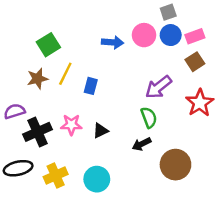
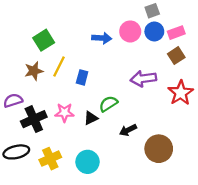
purple arrow: (159, 87) -> (143, 79), turned 30
green semicircle: (149, 117) -> (108, 104), moved, turned -102

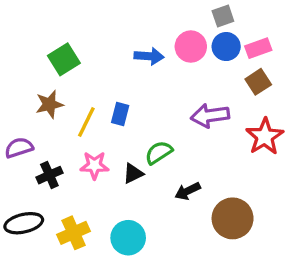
yellow line: (59, 67) -> (86, 122), moved
black cross: (34, 119) -> (49, 175), size x0.7

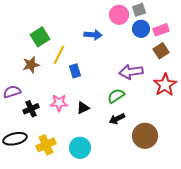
pink circle: (191, 47) -> (119, 15), moved
blue rectangle: (120, 114) -> (75, 71), turned -32
yellow line: (86, 122) -> (59, 55), moved
green semicircle: (159, 153) -> (116, 96), moved

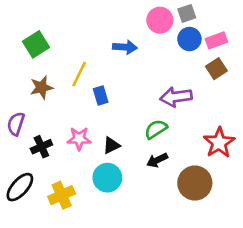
green square: (40, 37) -> (36, 44), moved
red star: (165, 85) -> (219, 143), moved
purple semicircle: (12, 92) -> (16, 124), turned -54
black ellipse: (15, 139) -> (20, 187), turned -35
cyan circle: (80, 148) -> (107, 178), moved

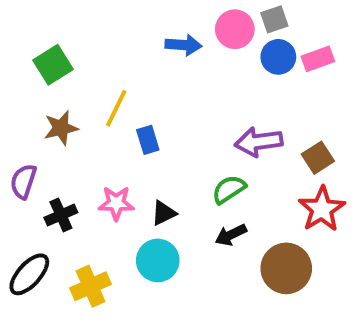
blue arrow: (125, 47) -> (183, 45), moved
brown square: (216, 69) -> (318, 158), moved

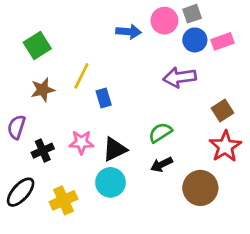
purple arrow: (259, 142) -> (180, 77), moved
black triangle: (164, 213) -> (115, 149), size x1.4

